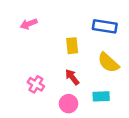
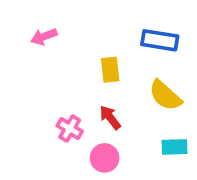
pink cross: (36, 84) -> (70, 129), moved
cyan rectangle: (101, 96) -> (174, 147), moved

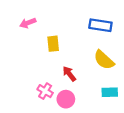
yellow rectangle: (110, 70) -> (53, 44), moved
pink cross: (70, 129) -> (45, 91), moved

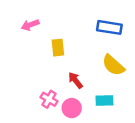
cyan rectangle: (110, 92) -> (104, 100), moved

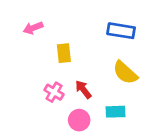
pink cross: (49, 99) -> (54, 92), moved

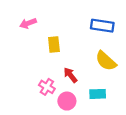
pink cross: (54, 92) -> (47, 87), moved

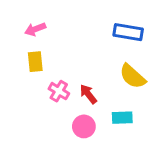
yellow rectangle: (54, 44) -> (35, 62), moved
pink cross: (47, 87) -> (59, 91), moved

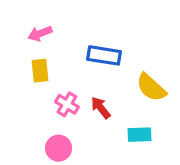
blue rectangle: (128, 32) -> (104, 55), moved
pink circle: (84, 126) -> (59, 148), moved

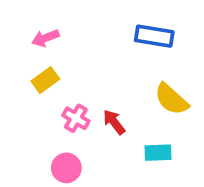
blue rectangle: (104, 55) -> (154, 36), moved
yellow rectangle: (40, 71) -> (45, 80), turned 60

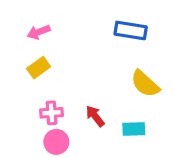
pink cross: (76, 118) -> (51, 113), moved, turned -35
red arrow: (114, 122) -> (95, 116), moved

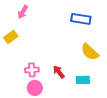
pink arrow: (39, 32) -> (23, 12), moved, turned -40
yellow rectangle: (39, 68) -> (11, 37), moved

